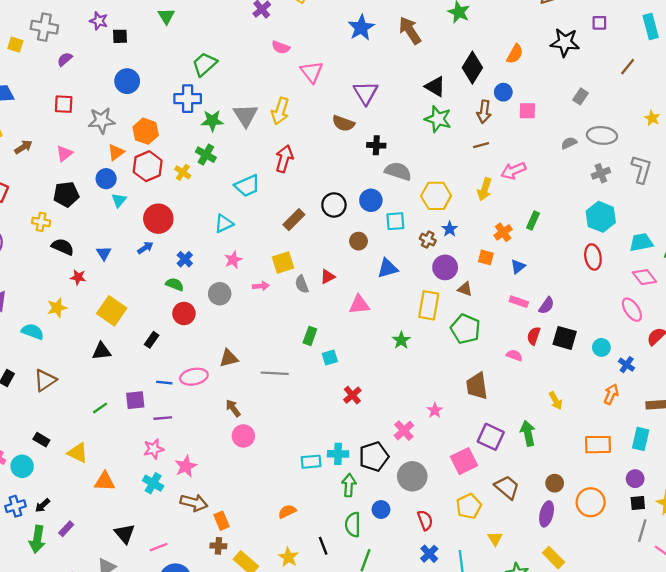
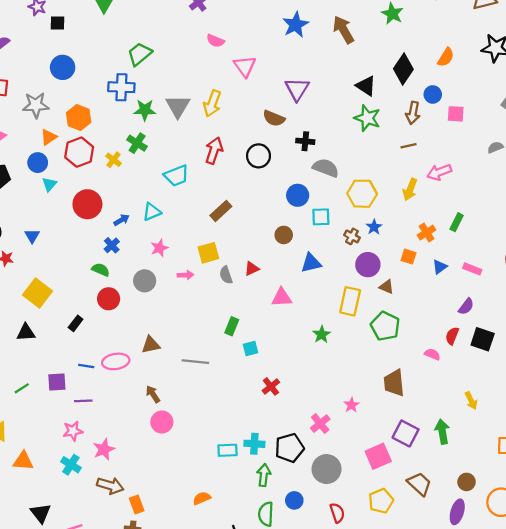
black circle: (334, 205) -> (259, 156), moved
blue arrow: (145, 248) -> (122, 220), moved
pink rectangle: (519, 302) -> (472, 269), moved

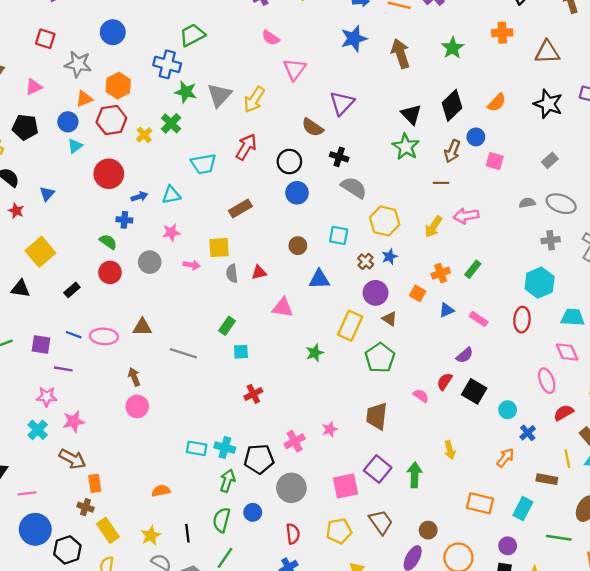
blue circle: (298, 195) -> (297, 193), moved
blue cross: (112, 245) -> (124, 220), turned 35

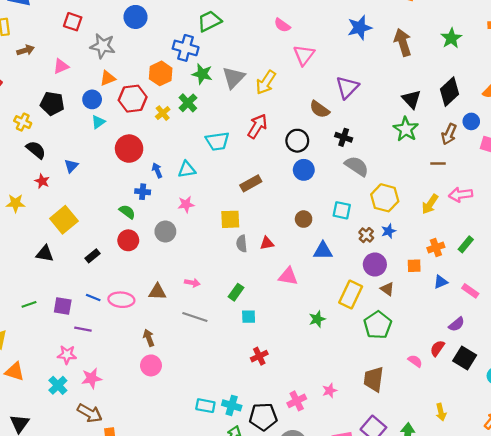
orange hexagon: (118, 86) -> (161, 73), moved
blue arrow: (139, 197) -> (157, 170), turned -96
pink arrow: (192, 265) -> (192, 283), moved
orange square: (418, 293) -> (414, 266), turned -32

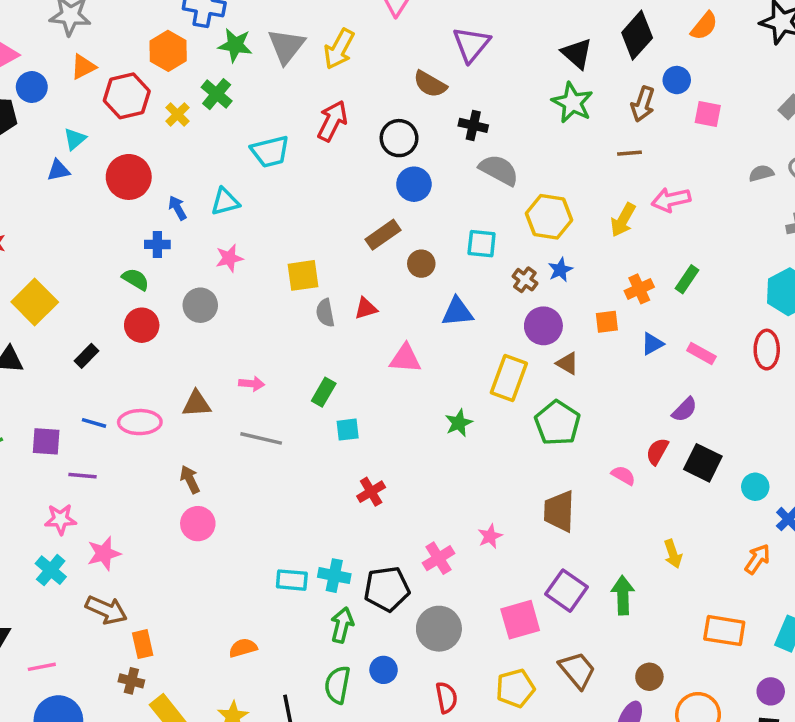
blue circle: (92, 99) -> (32, 87), moved
blue triangle: (71, 166) -> (58, 170), moved, turned 40
brown rectangle: (251, 183) -> (383, 235), moved

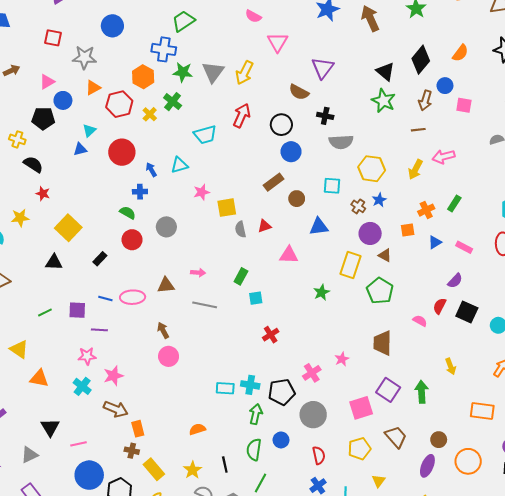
gray semicircle: (499, 170) -> (341, 142), turned 150
pink star: (229, 258) -> (202, 192), moved

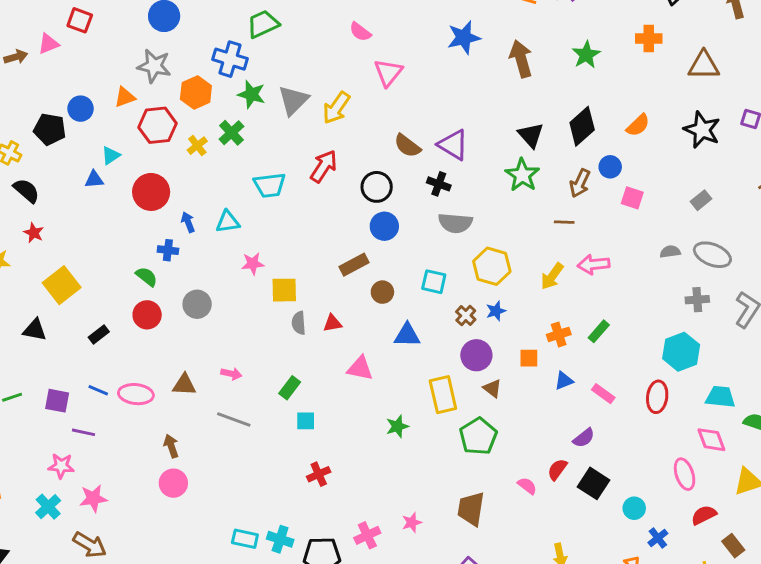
gray star: (84, 57) -> (154, 66), moved
purple triangle: (323, 68) -> (453, 145), moved, turned -45
pink triangle: (47, 82) -> (48, 44), moved
yellow rectangle: (350, 265) -> (443, 395), turned -40

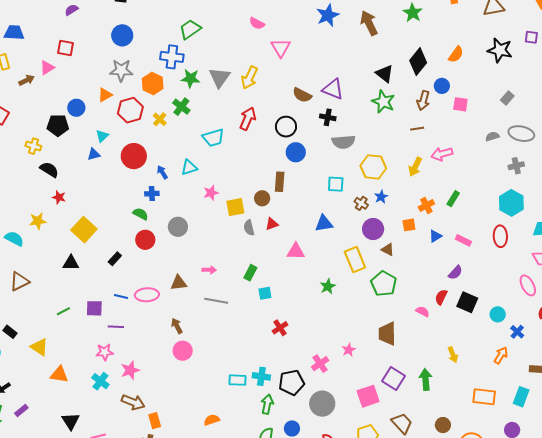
brown rectangle: (354, 265) -> (280, 182), turned -48
brown circle: (382, 292) -> (262, 198), moved

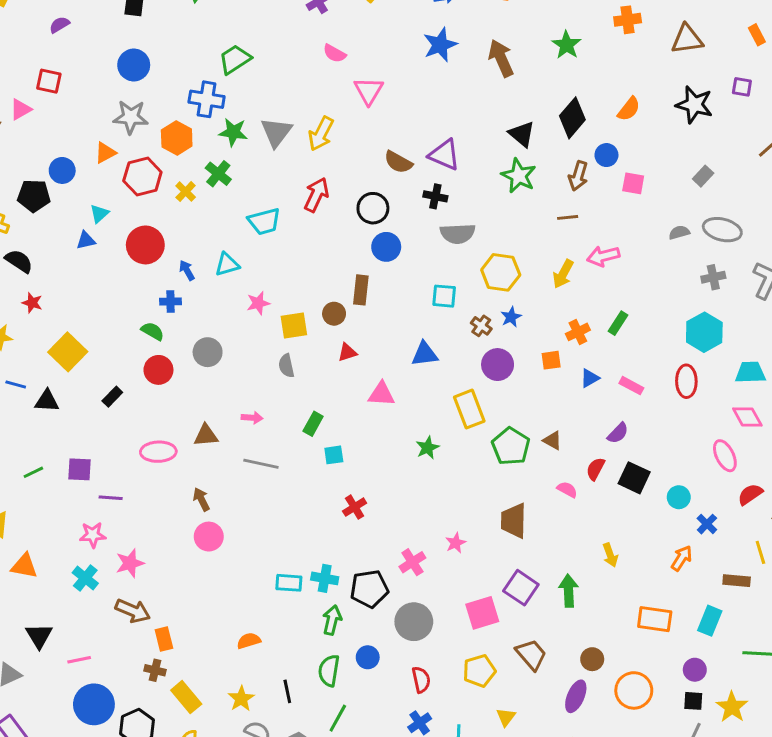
gray semicircle: (249, 228) -> (286, 366), moved
brown triangle: (388, 250) -> (552, 440), moved
blue line: (121, 297) -> (16, 385), moved

